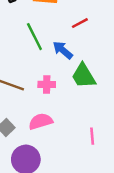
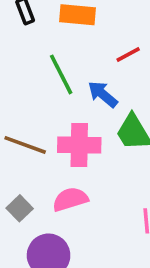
pink cross: (47, 84) -> (79, 145), size x1.6

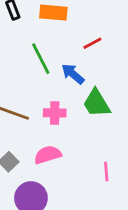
pink cross: (79, 145) -> (55, 113), size x0.7

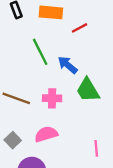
red line: (92, 43) -> (80, 28), moved

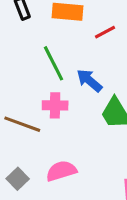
pink cross: (52, 98) -> (55, 105), moved

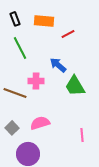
green line: (53, 63) -> (20, 48), moved

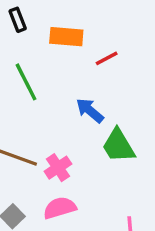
black rectangle: (15, 19) -> (18, 20), moved
pink cross: (36, 81) -> (58, 168), moved, turned -35

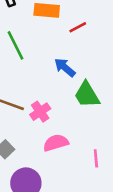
pink semicircle: (60, 208) -> (56, 143), moved

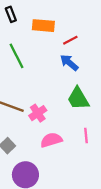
blue arrow: (65, 67) -> (69, 63), moved
pink line: (96, 158) -> (86, 136), moved

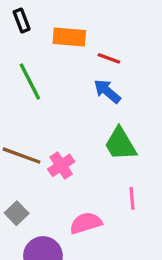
red line: (70, 40) -> (109, 58), turned 48
pink semicircle: (51, 140) -> (86, 223), moved

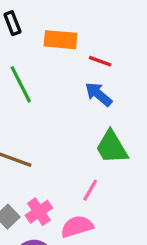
pink cross: (61, 165) -> (39, 212), moved
pink line: (132, 198) -> (90, 190), moved, turned 35

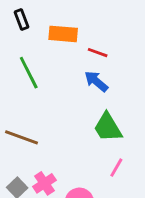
pink line: (90, 190) -> (116, 168), moved

